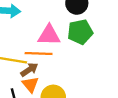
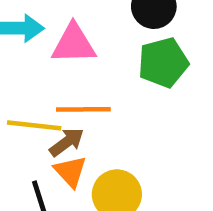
pink triangle: (49, 35) -> (74, 44), moved

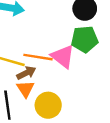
pink triangle: (74, 44) -> (63, 56), moved, turned 30

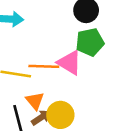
brown arrow: (26, 73) -> (41, 117), moved

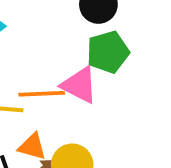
orange triangle: (35, 101) -> (32, 147), turned -30

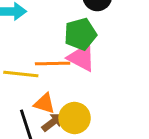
green pentagon: (108, 52) -> (80, 34), moved

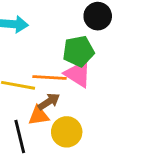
orange triangle: (44, 104) -> (39, 116), turned -30
brown arrow: (53, 122) -> (49, 102), moved

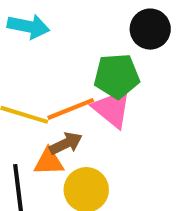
orange line: (49, 78) -> (71, 109), turned -32

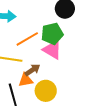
orange line: (71, 109) -> (27, 39), moved

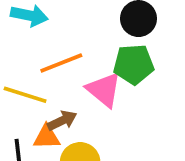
green pentagon: (52, 34) -> (134, 64), moved

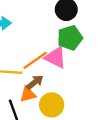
orange line: (61, 63) -> (35, 60), moved

